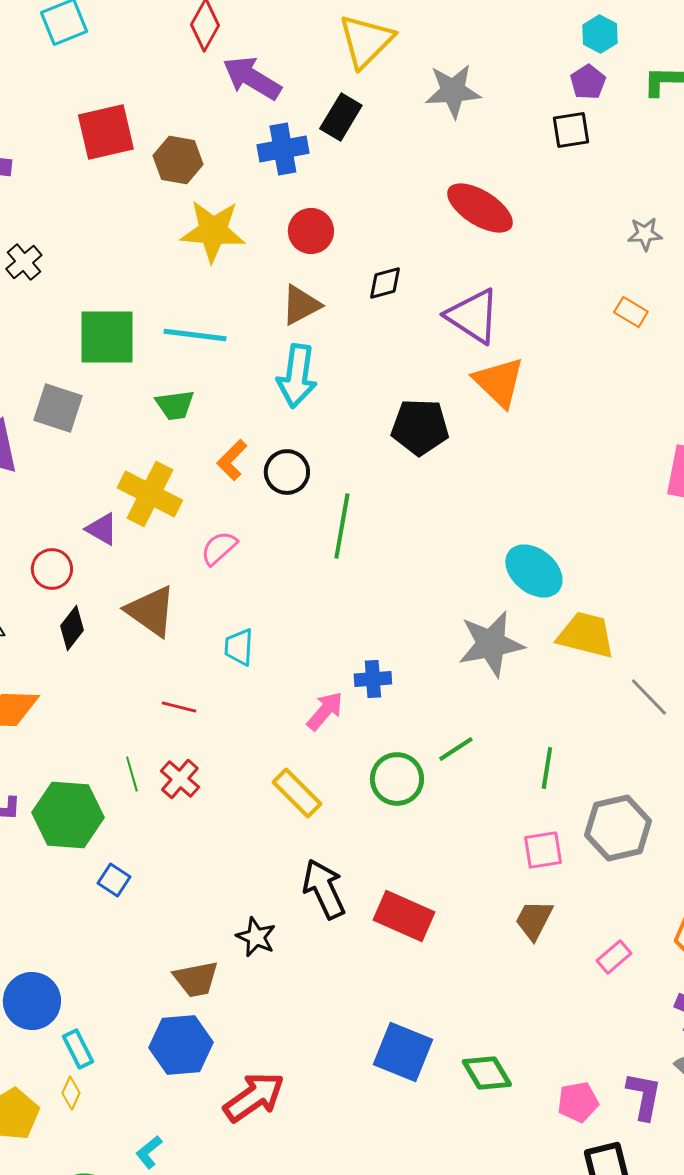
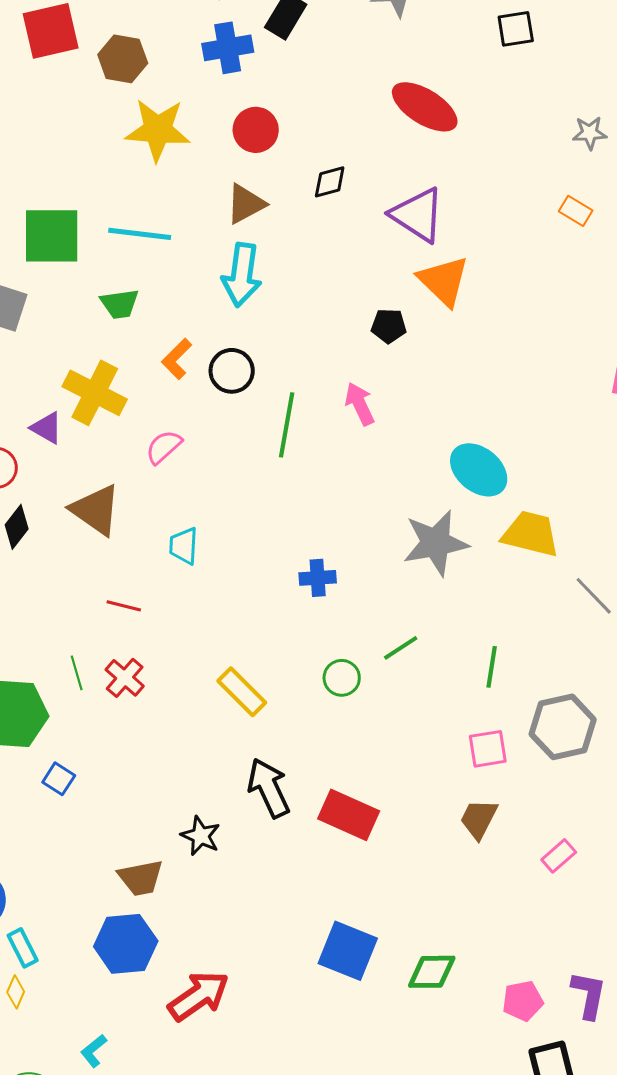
black pentagon: (420, 427) -> (389, 326), moved, size x0.6
pink arrow: (325, 711) -> (360, 404), moved, turned -66
green circle: (397, 779) -> (342, 678), size x0.7
green diamond: (487, 1073) -> (432, 972), turned -60

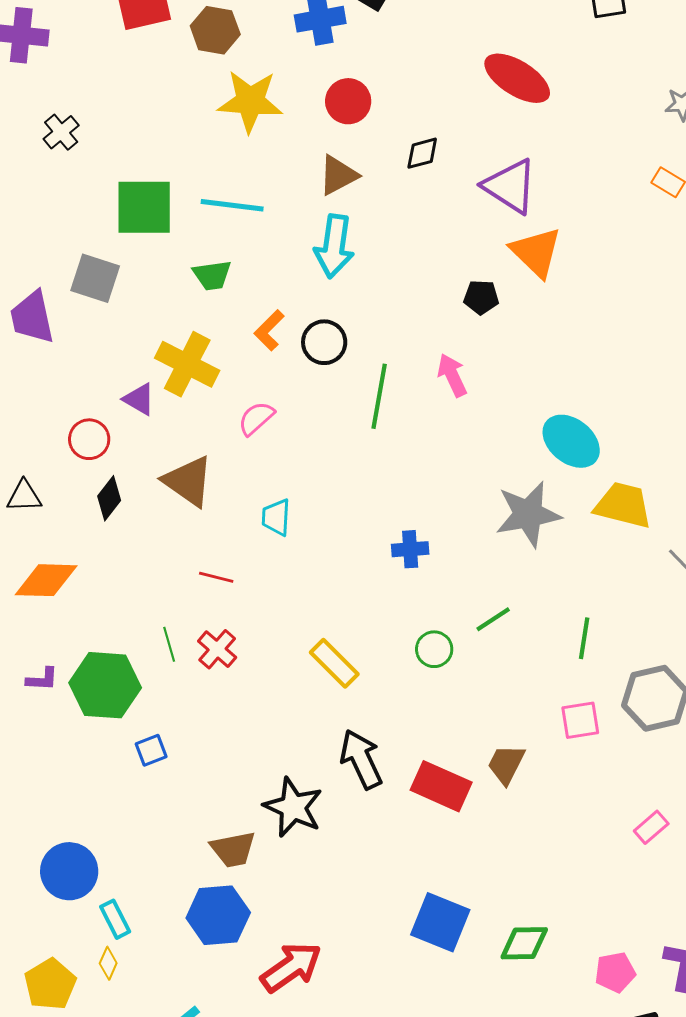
blue square: (59, 779) -> (151, 750), turned 36
brown trapezoid: (479, 819) -> (506, 764), moved
black star: (201, 836) -> (293, 807), size x1.5

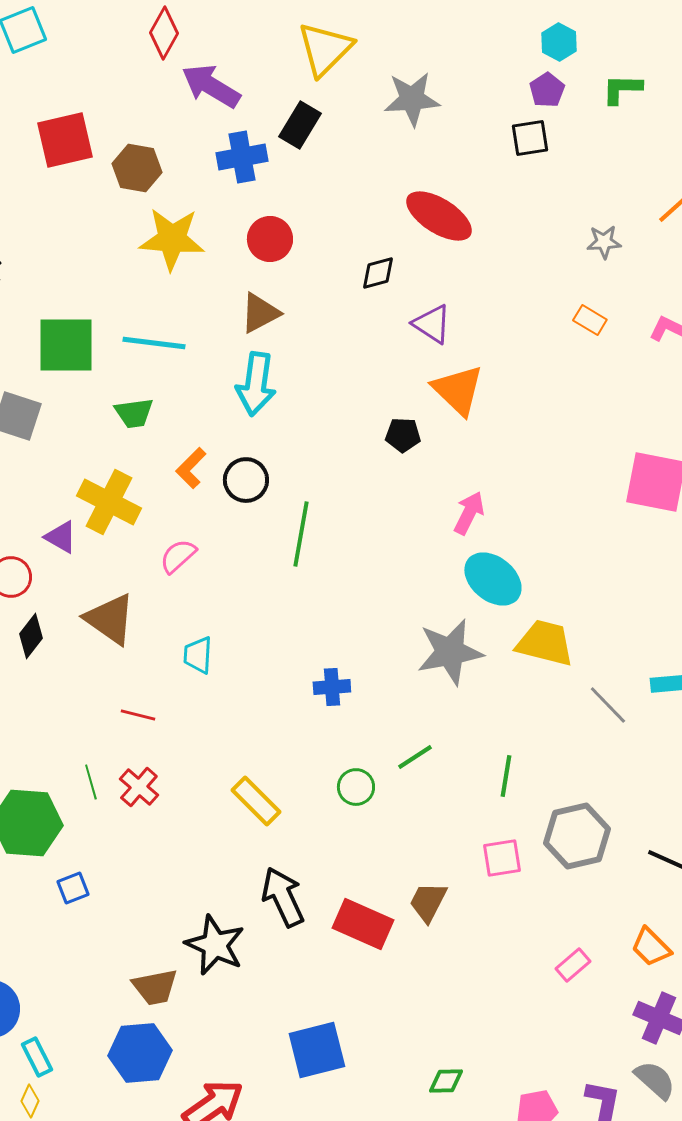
black diamond: (422, 153) -> (378, 273), moved
purple triangle: (510, 186) -> (432, 324), size x0.7
pink arrow: (452, 375) -> (469, 513), moved, turned 51
blue square: (440, 922) -> (317, 1050), moved, turned -36
green diamond: (524, 943) -> (446, 1081), size x0.7

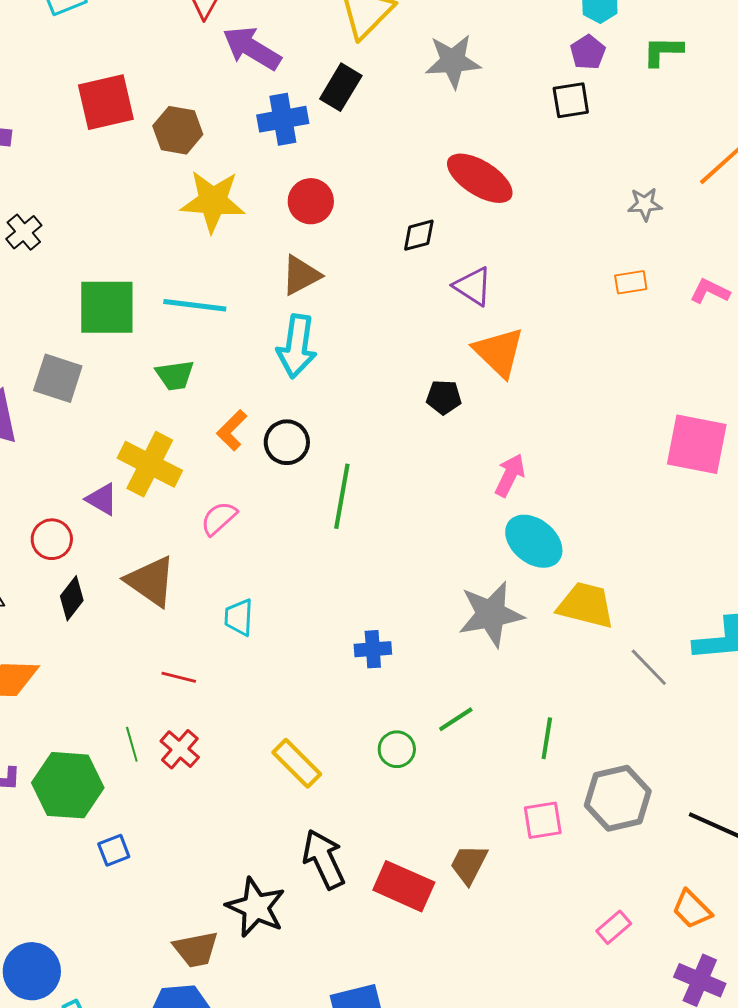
orange rectangle: (590, 320) -> (631, 282), turned -40

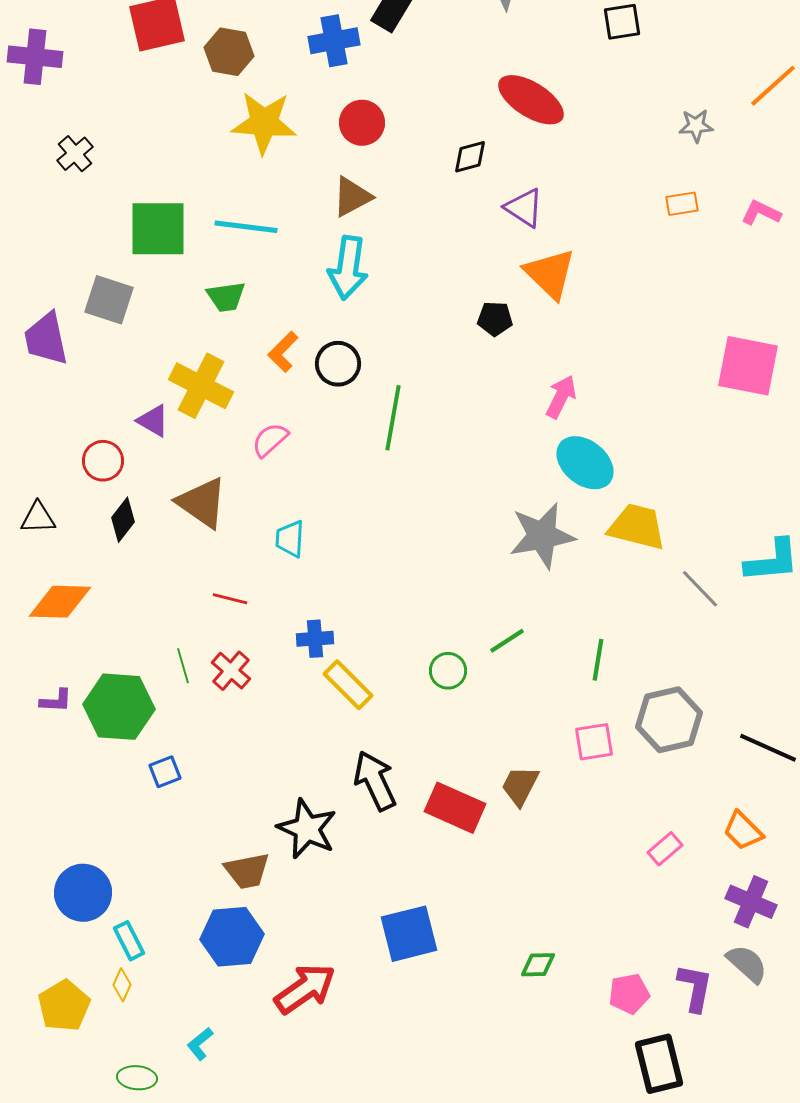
blue cross: (373, 649) -> (315, 639), moved

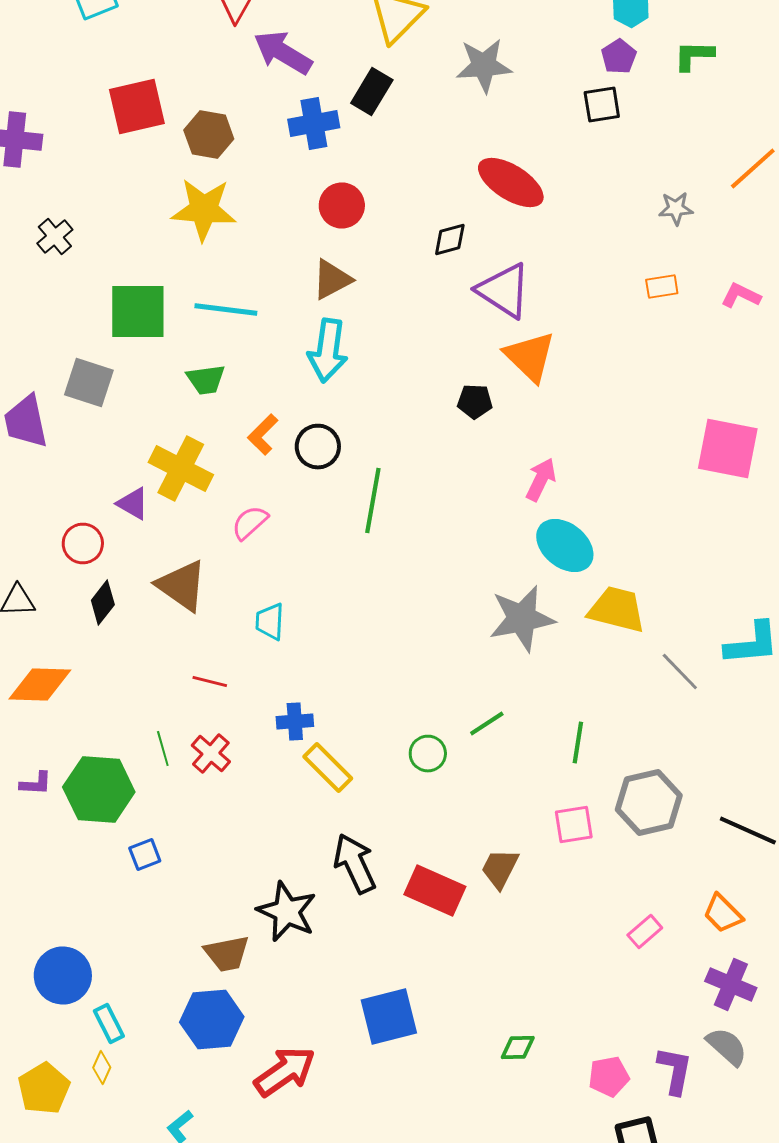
yellow star: (264, 123) -> (204, 210), moved
purple triangle: (524, 208) -> (504, 290), size x1.4

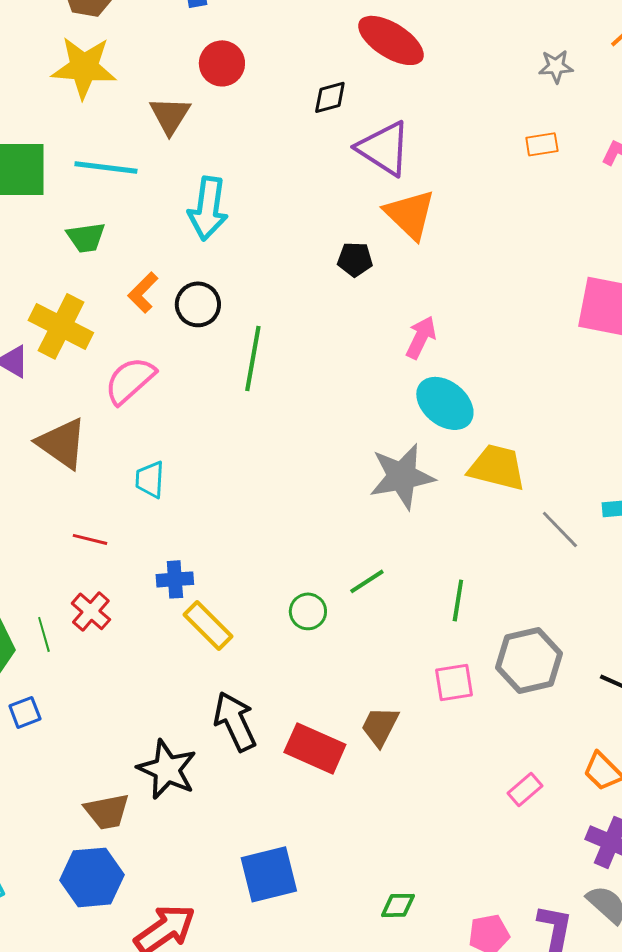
brown triangle: (332, 280) -> (170, 115), moved, turned -30
pink semicircle: (250, 522) -> (130, 380), size x1.4
green line: (163, 748) -> (44, 634), moved

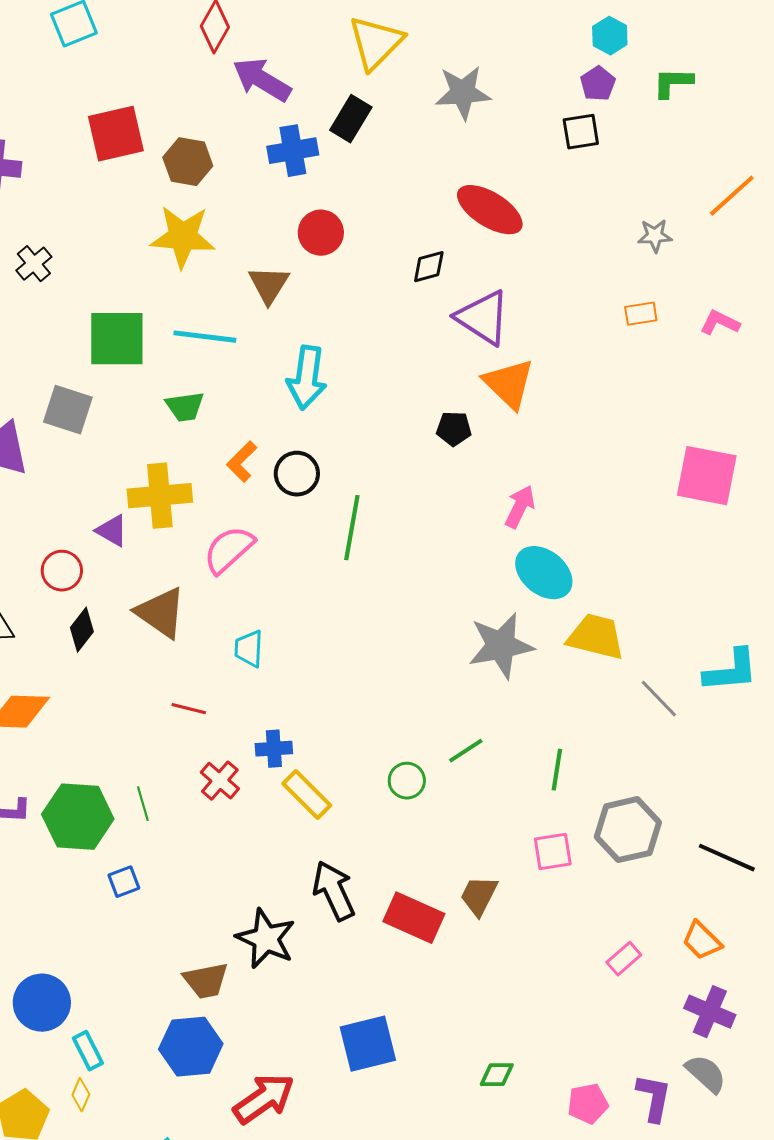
yellow cross: (61, 326) -> (160, 496), turned -32
red cross: (91, 611) -> (220, 781), moved

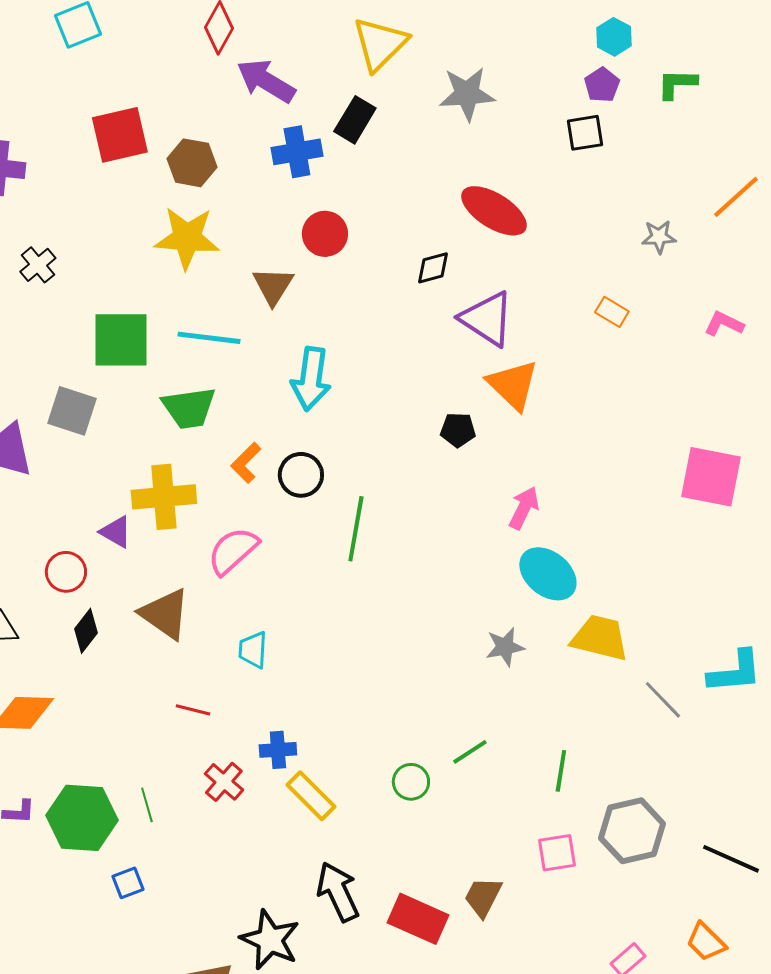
orange rectangle: (641, 314) -> (612, 312), moved, turned 40
green trapezoid: (185, 407) -> (189, 408), size x1.4
gray star: (501, 646) -> (505, 647), size x0.6

